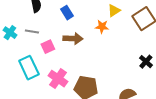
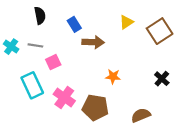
orange star: (102, 27) -> (113, 76), moved
brown arrow: (73, 39) -> (93, 42), moved

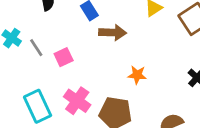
gray line: (35, 45) -> (36, 48), moved, turned 48
cyan rectangle: (32, 85) -> (38, 106), moved

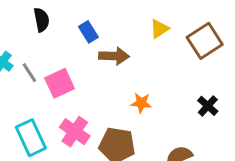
pink square: (64, 57) -> (60, 83), size x1.4

